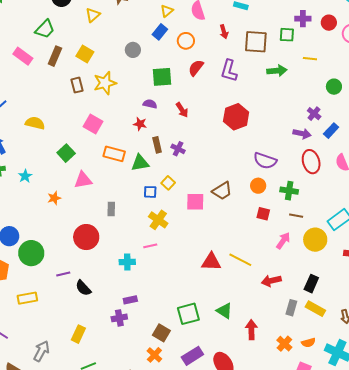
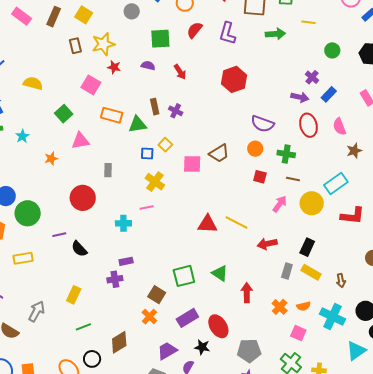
red star: (140, 124) -> (114, 67), moved

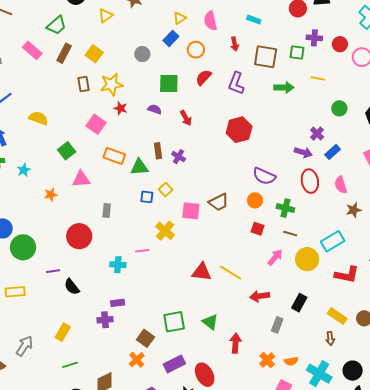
yellow cross: (155, 182) -> (165, 231), moved
yellow rectangle: (311, 272) -> (337, 316), moved

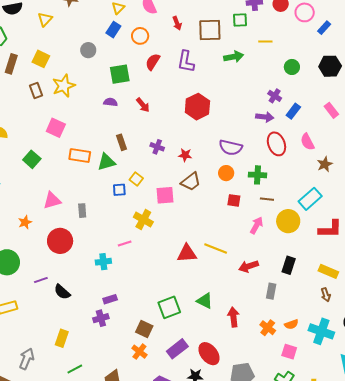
red star: (121, 108) -> (185, 155), moved
purple cross: (179, 157) -> (157, 147), moved
pink triangle: (81, 179) -> (52, 200), moved
orange star: (51, 195) -> (25, 222), moved

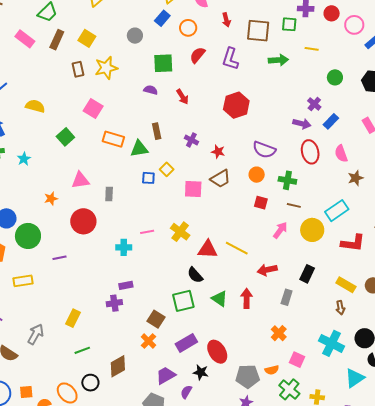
yellow cross: (143, 220) -> (180, 232), moved
black semicircle: (62, 292) -> (195, 275), moved
red arrow: (233, 317) -> (247, 298), moved
orange semicircle: (291, 324) -> (272, 370), moved

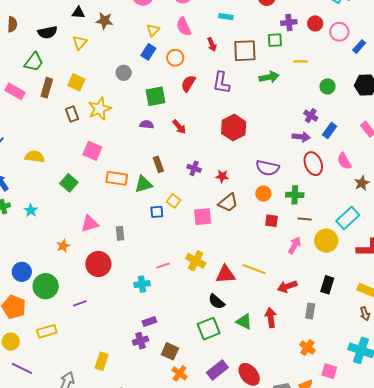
brown square: (156, 319) -> (170, 351), moved

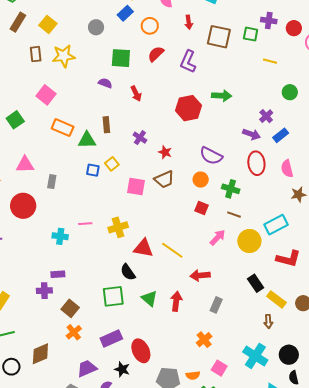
green arrow: (269, 77) -> (222, 96), moved
yellow cross: (196, 261) -> (118, 227), turned 30
black rectangle: (327, 285) -> (256, 283), moved, turned -66

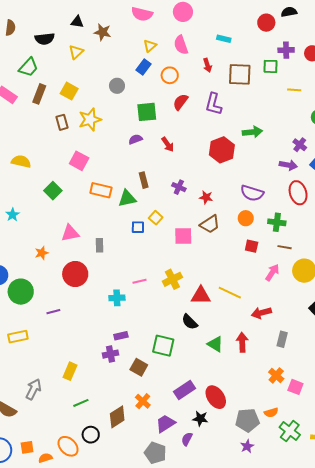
purple semicircle: (105, 83) -> (135, 139), turned -32
green square: (113, 296) -> (163, 346), moved, turned 30
orange cross: (74, 332) -> (143, 401), moved
pink square: (219, 368) -> (295, 387), moved

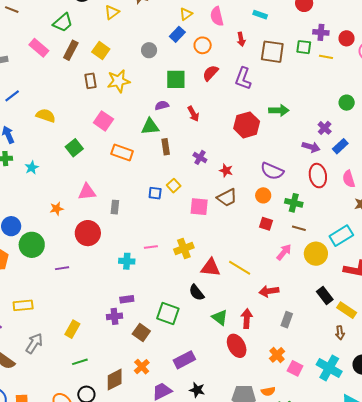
yellow line: (294, 90) -> (326, 57), moved
green triangle: (127, 199) -> (150, 127), moved
yellow rectangle: (18, 337) -> (23, 305), moved
red ellipse: (216, 397) -> (237, 346), moved

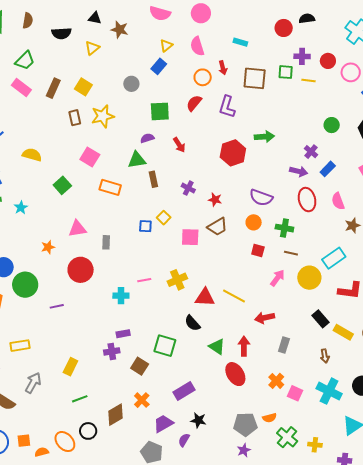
green trapezoid: (63, 23) -> (25, 61), moved
orange circle: (203, 45) -> (203, 77), moved
brown arrow: (340, 333) -> (325, 356), moved

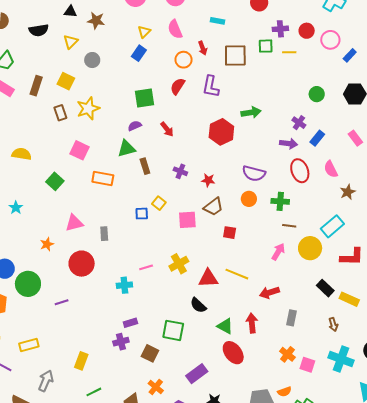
gray circle: (131, 84) -> (92, 60), moved
red square: (258, 251) -> (230, 233), moved
red ellipse: (235, 374) -> (233, 353), moved

